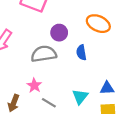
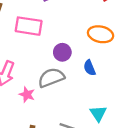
pink star: (34, 85) -> (27, 95), moved

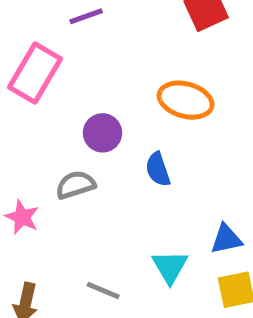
pink rectangle: (29, 26) -> (35, 73), turned -72
gray semicircle: (51, 78) -> (76, 185), size x0.7

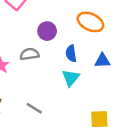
blue triangle: (226, 239) -> (102, 61), moved
cyan triangle: (170, 267) -> (71, 78), moved

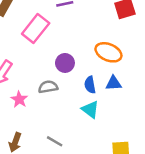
blue triangle: (102, 61) -> (113, 83), moved
cyan triangle: (71, 78) -> (90, 109), turned -30

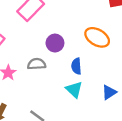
blue triangle: (113, 83) -> (109, 92), moved, turned -35

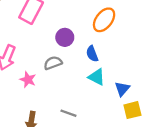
orange ellipse: (97, 37) -> (104, 20), turned -65
blue triangle: (109, 92) -> (122, 89), moved

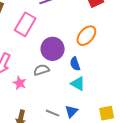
purple circle: (65, 37) -> (53, 49), size x1.5
blue triangle: (122, 89) -> (71, 111), moved

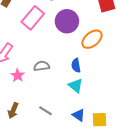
purple circle: (53, 49) -> (67, 21), moved
blue triangle: (71, 111) -> (79, 115), moved, turned -48

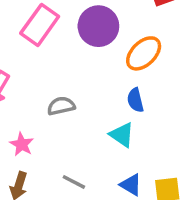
blue semicircle: (76, 65) -> (135, 100), moved
pink star: (18, 75) -> (22, 144), moved

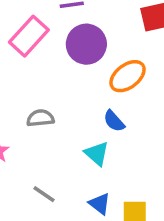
blue semicircle: (135, 100) -> (114, 121), turned -35

